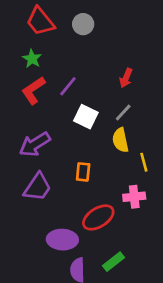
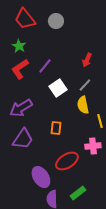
white square: (86, 117) -> (58, 88), turned 30
purple ellipse: (62, 240) -> (41, 177), turned 55

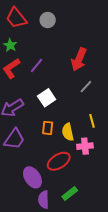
red arrow: (87, 60) -> (79, 59), size x1.6
gray line: (85, 85) -> (86, 87), moved
white square: (58, 88) -> (47, 98), moved
yellow semicircle: (83, 105) -> (68, 132), moved

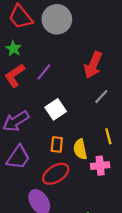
gray circle: (48, 20) -> (57, 19), size x1.6
red ellipse: (59, 161) -> (56, 174), moved

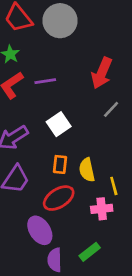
purple line: (44, 72) -> (45, 81), turned 42
yellow line: (108, 136) -> (114, 186), moved
pink cross: (100, 166) -> (102, 209), moved

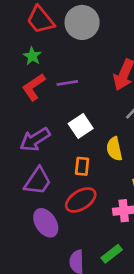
yellow semicircle: (87, 170) -> (114, 149), moved
purple ellipse: (40, 230) -> (46, 223), moved

